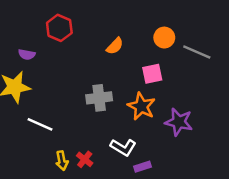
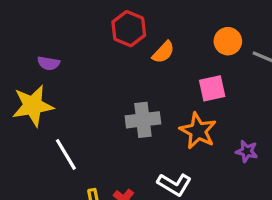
red hexagon: (59, 28) -> (129, 29), moved
purple star: (179, 122) -> (247, 151), size x0.6
white line: (40, 124) -> (66, 154), turned 35

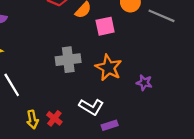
pink square: (212, 88) -> (105, 26), moved

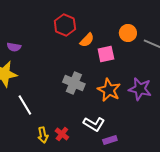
gray cross: (68, 60) -> (74, 83), turned 30
purple star: (144, 83) -> (140, 89), moved, size x1.6

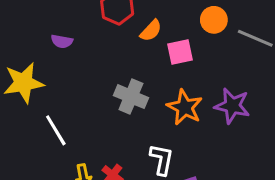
purple semicircle: (14, 47) -> (62, 41), moved
white L-shape: (94, 124) -> (162, 159), turned -110

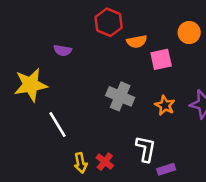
orange semicircle: (151, 31) -> (137, 41), turned 36
orange star: (185, 107) -> (165, 105), size x0.7

